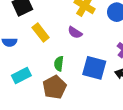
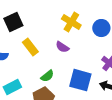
green semicircle: (59, 64) -> (47, 76), turned -136

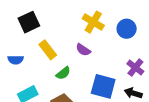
green semicircle: (47, 76) -> (63, 73), moved

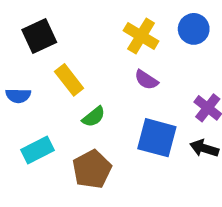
blue circle: (127, 29) -> (194, 29), moved
purple semicircle: (83, 50) -> (146, 80), moved

